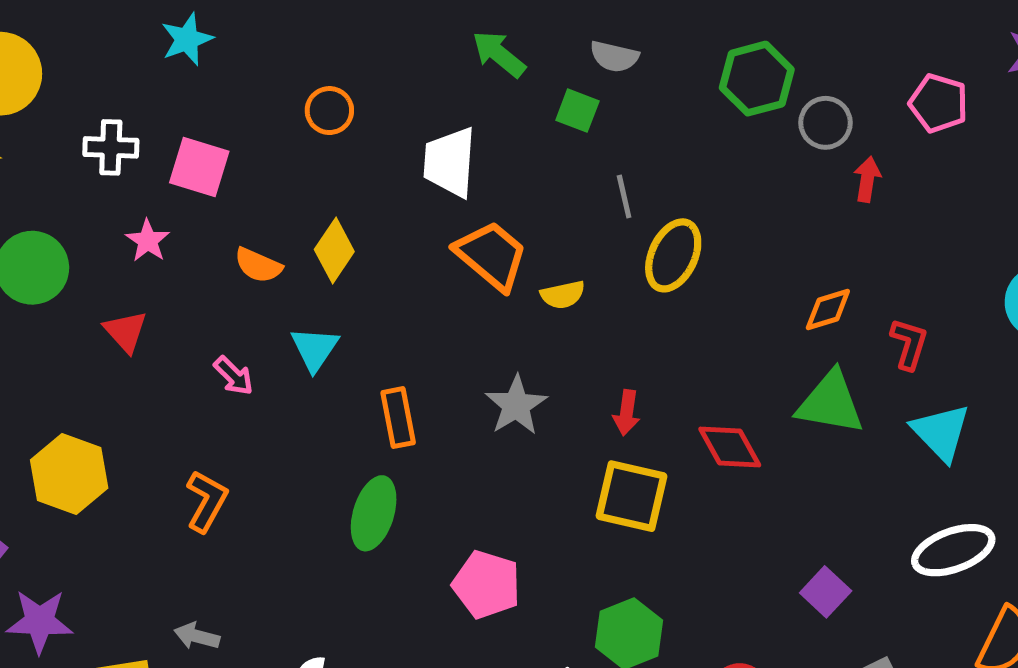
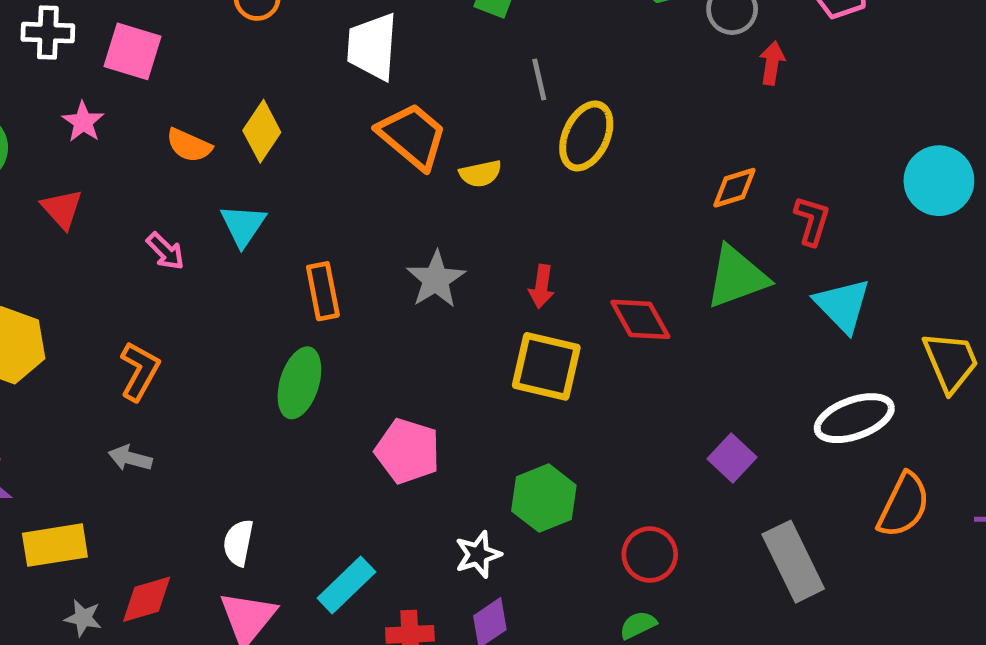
green triangle: (830, 403) -> (737, 277), turned -30
gray arrow: (197, 636) -> (130, 458), moved

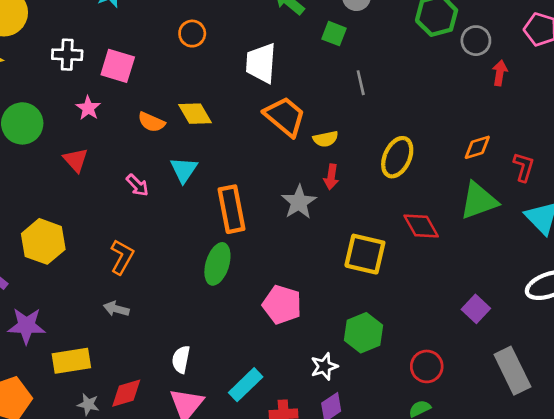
yellow diamond: (262, 131) -> (195, 114), turned -64
yellow ellipse: (586, 136) -> (397, 157), moved
red arrow: (542, 286) -> (331, 177), moved
orange rectangle: (323, 291) -> (231, 209), size x1.4

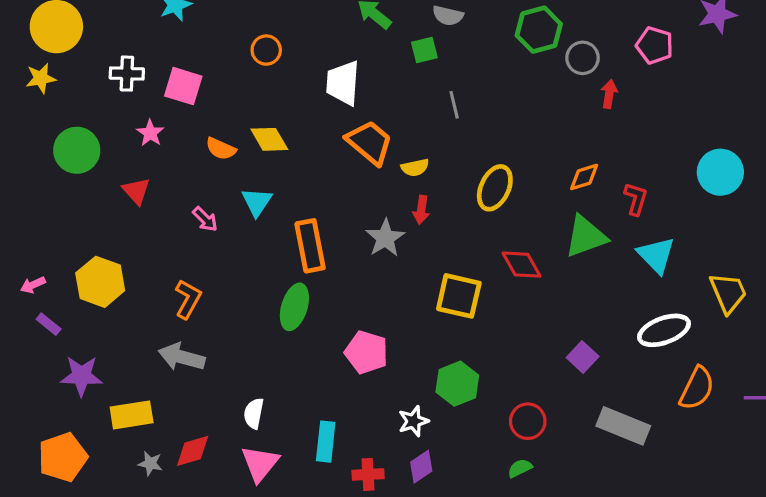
green square: (334, 34) -> (424, 50), turned -35
gray arrow: (116, 309) -> (182, 357), size x1.6
gray rectangle: (512, 371) -> (623, 426), turned -42
cyan rectangle: (246, 385) -> (326, 442), turned -40

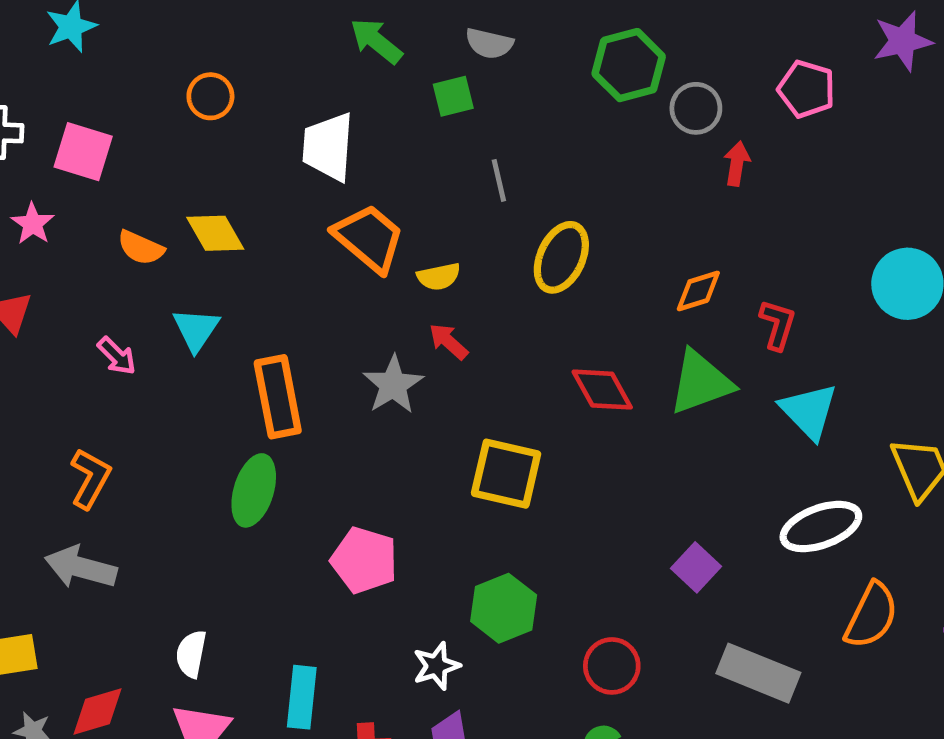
yellow ellipse: (495, 188) -> (561, 257), moved
red arrow: (421, 210) -> (448, 341), turned 124
red diamond: (521, 265) -> (602, 390), moved

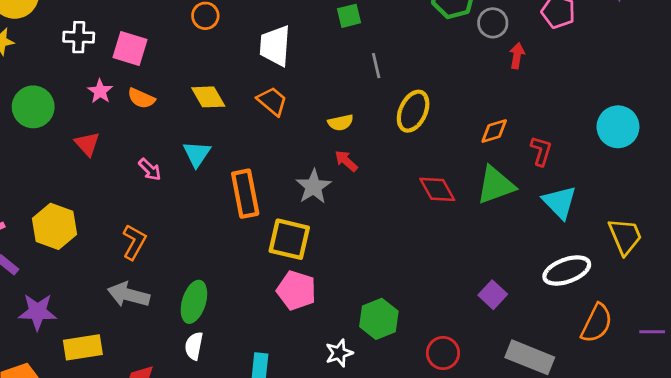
orange trapezoid: (369, 238) -> (272, 101), moved, size x0.7
orange semicircle: (141, 248) -> (141, 98), moved
yellow square: (506, 474) -> (289, 239), moved
green ellipse: (254, 490) -> (194, 302), moved

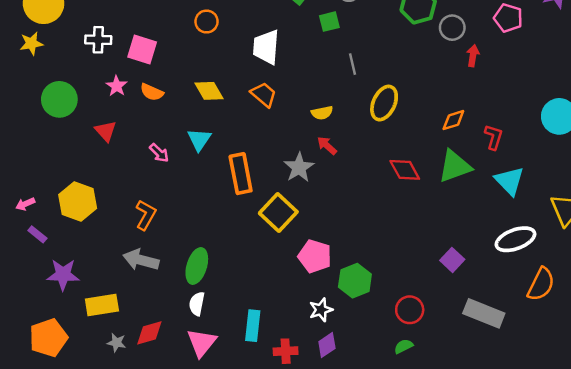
yellow square: (289, 239) -> (278, 212), turned 30
pink pentagon: (296, 290) -> (315, 256), moved

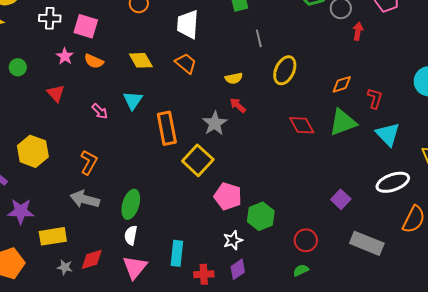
green circle: (59, 99) -> (18, 67), size x0.6

